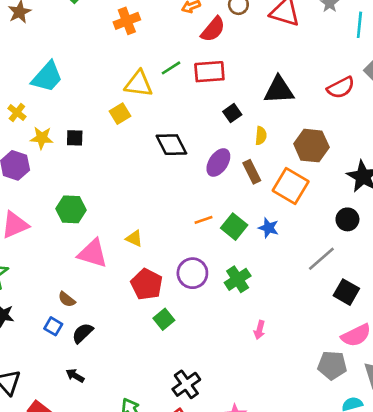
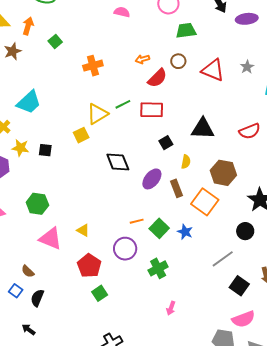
yellow triangle: (139, 84) -> (97, 114), turned -45
purple circle: (192, 273) -> (125, 249), moved
black semicircle: (83, 333) -> (37, 298), turned -30

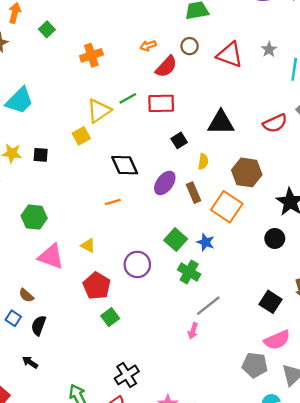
orange line: (137, 221) -> (113, 202), moved
gray line: (223, 259) -> (208, 306), moved
green cross: (158, 268) -> (189, 272), moved, turned -30

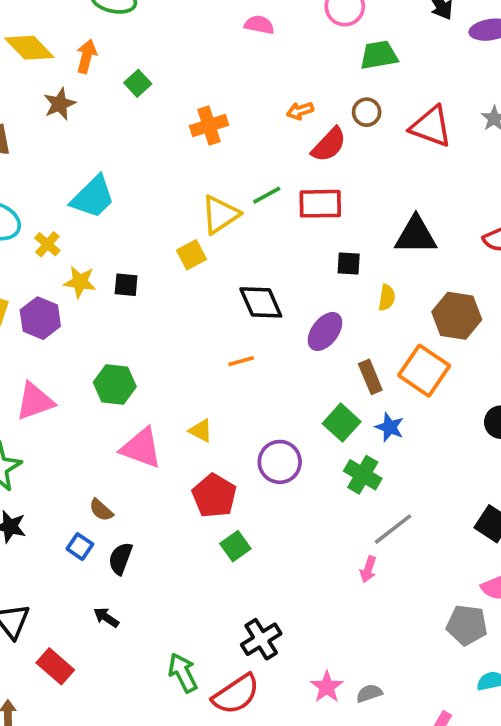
black square: (179, 140) -> (349, 264), turned 35
brown rectangle: (194, 193) -> (370, 377), moved

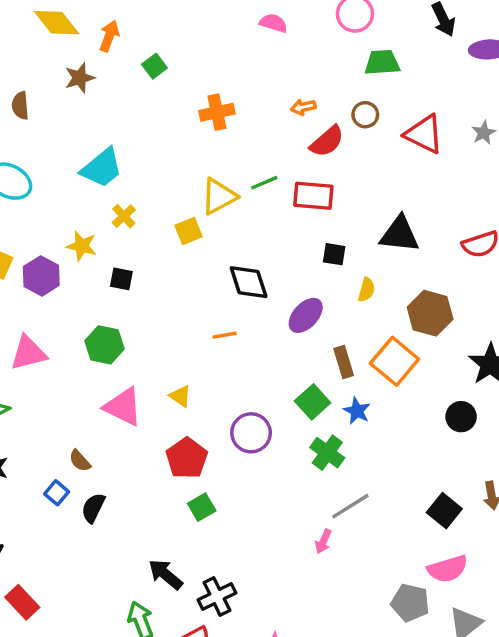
yellow cross: (47, 244) -> (124, 216), moved
black square: (126, 285) -> (121, 279), moved
black arrow: (106, 617) -> (165, 574), moved, size x1.5

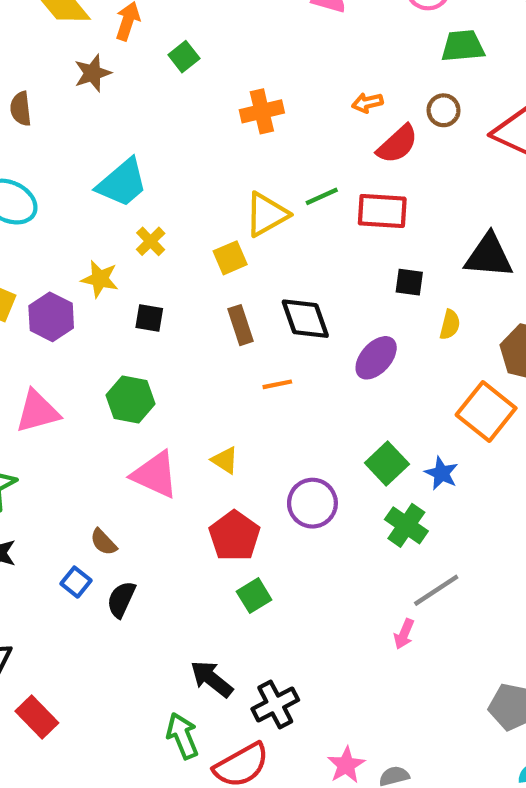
brown rectangle: (344, 362) -> (240, 325), moved

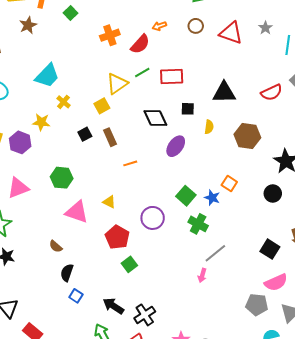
red semicircle: (397, 144) -> (140, 44), moved
black square: (149, 318) -> (85, 134), moved, turned -32
black diamond: (305, 319) -> (155, 118), moved
orange square: (486, 412) -> (229, 183), moved, size x0.6
blue square: (76, 582) -> (76, 296), moved

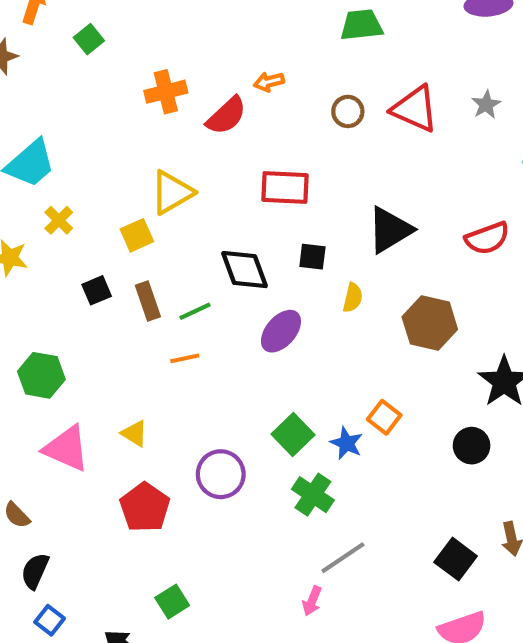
brown circle: (196, 26) -> (348, 111), moved
green line: (142, 72) -> (195, 311), moved
black triangle: (224, 93) -> (390, 230), turned -35
green square: (129, 264) -> (172, 602), moved

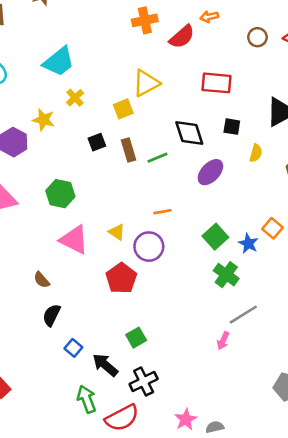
orange line: (185, 358) -> (162, 212), moved
purple circle: (221, 474) -> (149, 247), moved
blue square: (50, 620) -> (73, 348), moved

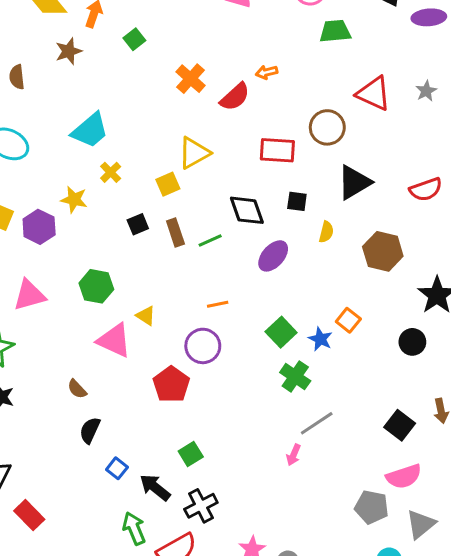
orange cross: (145, 20) -> (191, 79), turned -35
brown circle: (257, 37) -> (327, 127), moved, size x1.5
yellow triangle: (117, 232) -> (146, 316), moved

